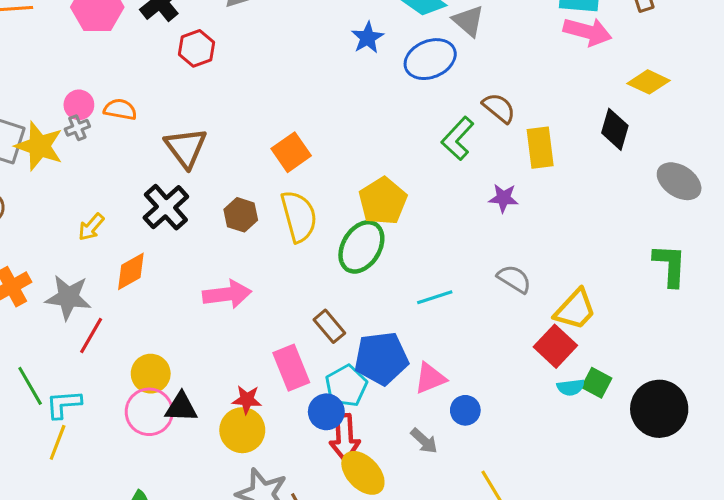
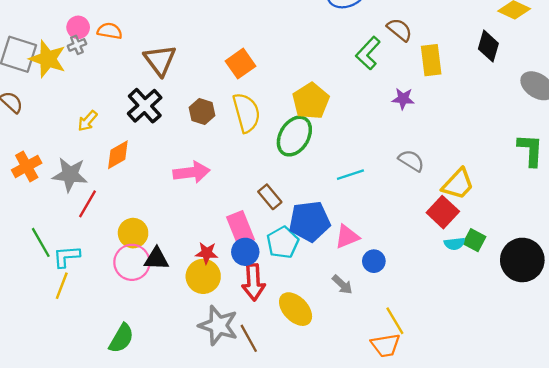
blue circle: (326, 412) -> (245, 252), moved
red arrow: (345, 438) -> (253, 282), moved

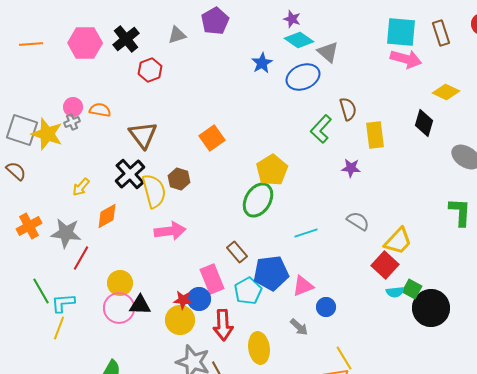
brown semicircle: (400, 30) -> (348, 109), turned 35
yellow semicircle: (246, 113) -> (154, 191), moved
blue circle: (245, 252) -> (199, 299), moved
black circle: (522, 260) -> (431, 308), moved
yellow ellipse: (296, 309) -> (259, 348), turned 36

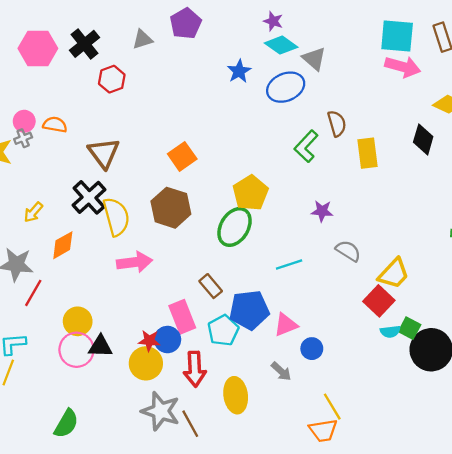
purple star: (351, 168) -> (322, 211), moved
brown hexagon: (179, 179) -> (171, 208), moved, size x1.6

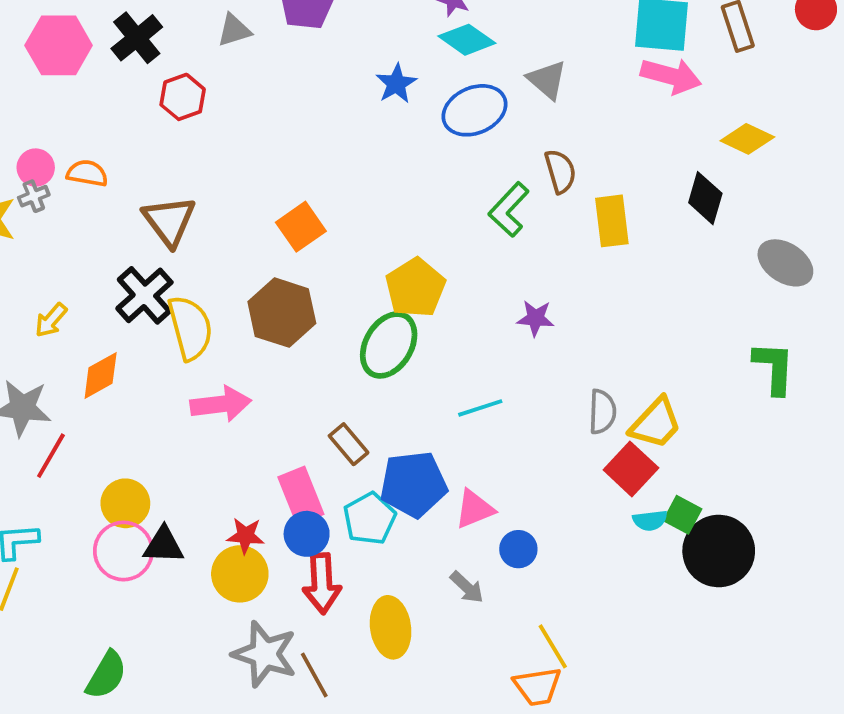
gray triangle: (314, 59) -> (547, 80), moved
gray semicircle: (348, 251) -> (602, 412), moved, turned 60
blue circle: (167, 340) -> (307, 534), moved

